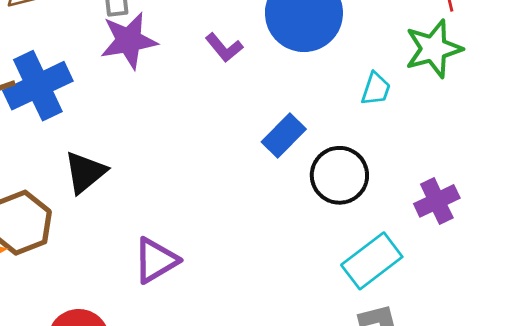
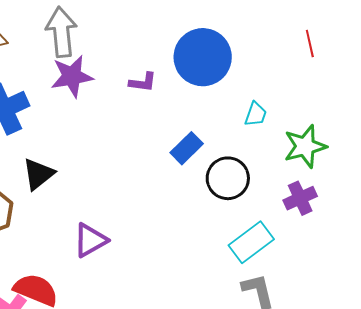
purple L-shape: (224, 48) -> (143, 82), turned -44
green star: (434, 49) -> (305, 146), moved

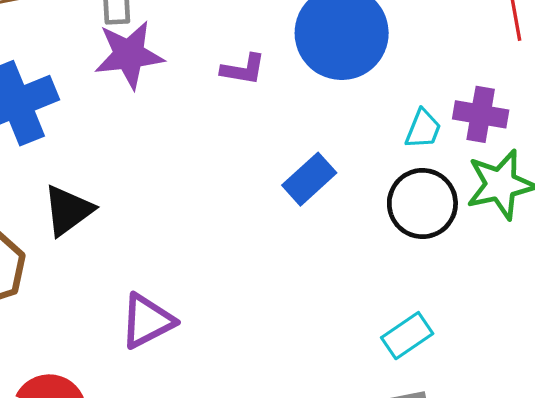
black circle: (228, 178) -> (422, 204), moved
purple cross: (300, 198) -> (481, 114), moved, turned 32
cyan rectangle: (251, 242) -> (407, 336), size x0.7

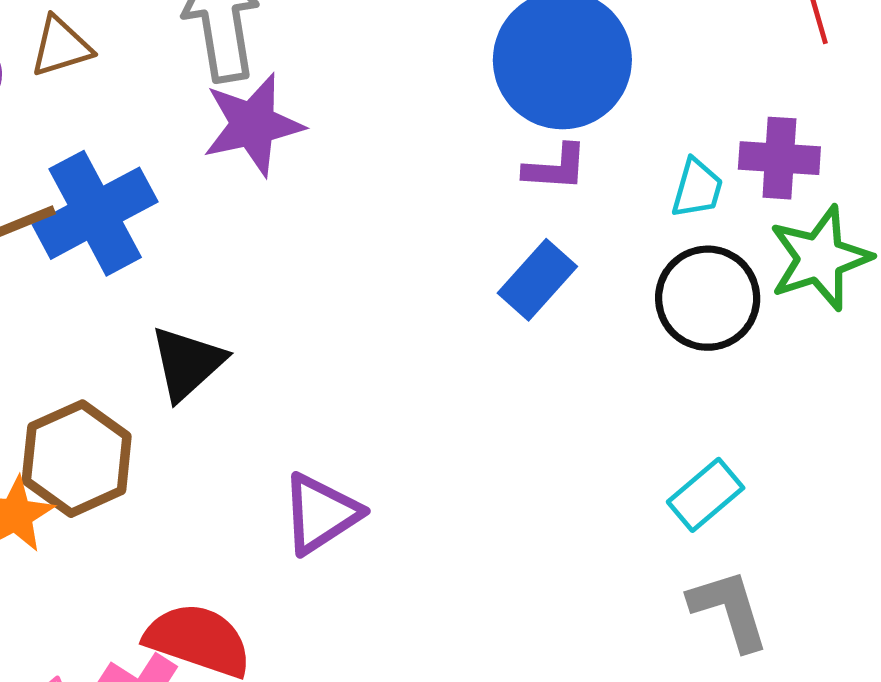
purple L-shape: (243, 69) -> (556, 168), moved

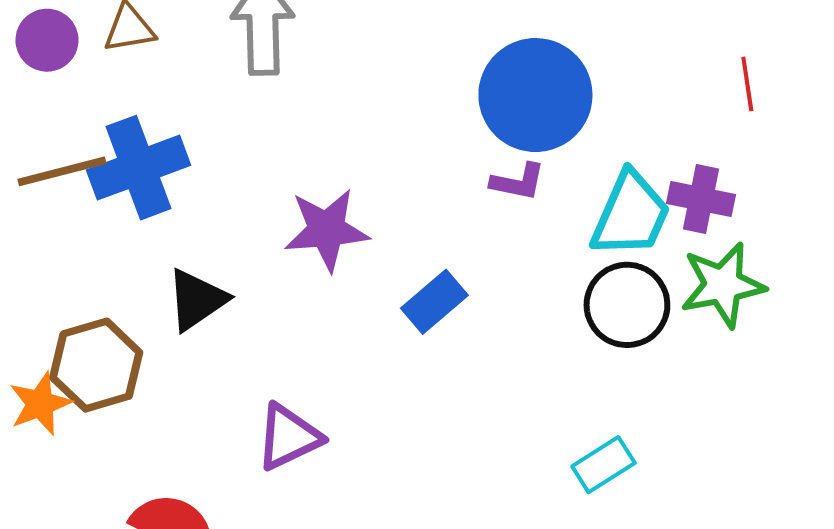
purple star: (253, 125) -> (327, 230), moved
cyan trapezoid: (697, 188) -> (631, 214), size x1.8
blue rectangle: (537, 280) -> (434, 302), moved

